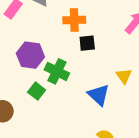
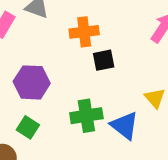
green cross: (57, 71) -> (86, 116), moved, turned -30
green square: (37, 91) -> (28, 127), moved

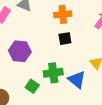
orange cross: (84, 32) -> (63, 14), moved
green square: (28, 127) -> (32, 86), moved

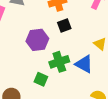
purple hexagon: (20, 51) -> (37, 40), moved

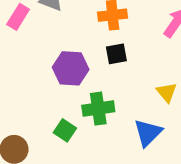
blue triangle: (84, 64) -> (148, 133), moved, turned 36

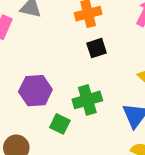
purple hexagon: (71, 68) -> (35, 91), moved

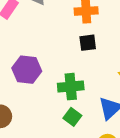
green square: (60, 124) -> (72, 117), moved

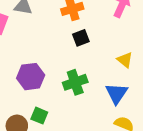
green square: (72, 117) -> (39, 116), moved

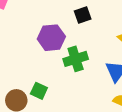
purple hexagon: (31, 77) -> (51, 38), moved

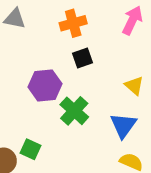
green cross: (76, 59) -> (74, 111), turned -30

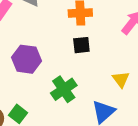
purple hexagon: (45, 85) -> (26, 59), moved

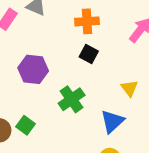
black square: (81, 45) -> (89, 54), turned 36

